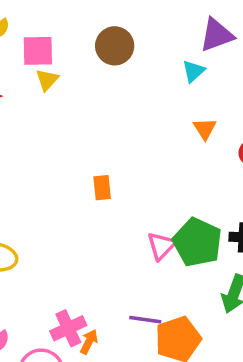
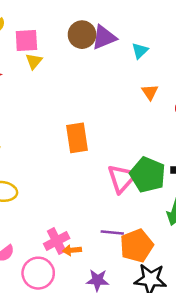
purple triangle: (217, 35) -> (104, 37), moved
orange rectangle: (102, 188) -> (77, 138), size x1.6
pink triangle: (161, 246) -> (122, 178), size x1.4
orange arrow: (89, 342) -> (72, 250), turned -120

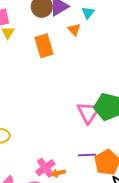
orange triangle: (150, 92) -> (74, 30), moved
orange rectangle: (77, 138) -> (44, 46), moved

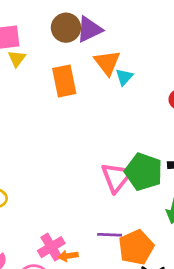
cyan triangle: (88, 13) -> (124, 77), moved
orange triangle: (74, 30) -> (107, 63), size x1.5

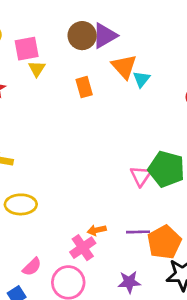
orange rectangle: (64, 81) -> (84, 87), size x0.7
pink triangle: (116, 177) -> (141, 176), size x0.7
orange arrow: (68, 256) -> (97, 230), moved

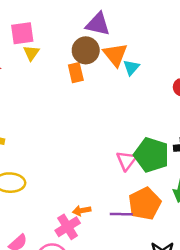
brown circle: (82, 36) -> (86, 50), moved
purple triangle: (105, 36) -> (98, 24), turned 40
orange pentagon: (164, 242) -> (145, 204), moved

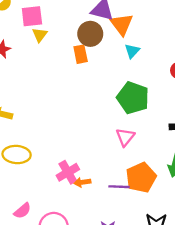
orange triangle: (115, 55) -> (122, 24), moved
green pentagon: (151, 155) -> (133, 98), moved
pink cross: (68, 227) -> (68, 172), moved

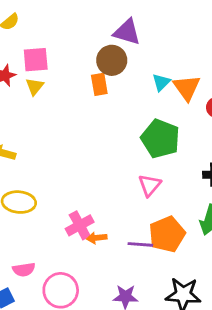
pink square: (32, 16) -> (36, 60), moved
orange triangle: (122, 24) -> (187, 88), moved
yellow triangle: (40, 35) -> (35, 86), moved
pink semicircle: (22, 211) -> (24, 270), turned 30

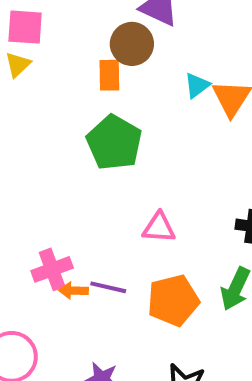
green pentagon: (160, 139) -> (114, 143), moved
pink triangle: (150, 185) -> (159, 228), turned 45
purple line: (140, 244) -> (108, 287), moved

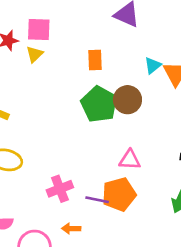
brown circle: (132, 44) -> (127, 100), moved
orange arrow: (73, 291) -> (71, 229), moved
orange pentagon: (173, 300) -> (119, 194), moved

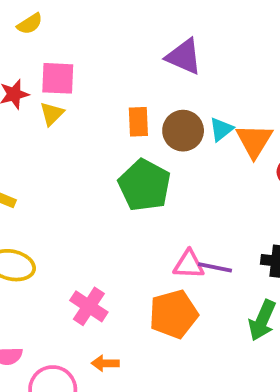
brown circle: (127, 100) -> (183, 131), moved
pink cross: (60, 189) -> (89, 306), turned -35
purple line: (97, 200) -> (215, 267), moved

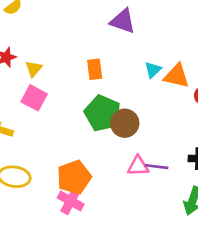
pink square: (58, 78) -> (34, 98), moved, turned 30
brown circle: (183, 131) -> (125, 123), moved
orange triangle: (254, 141) -> (177, 76), turned -44
orange pentagon: (174, 314) -> (74, 177), moved

